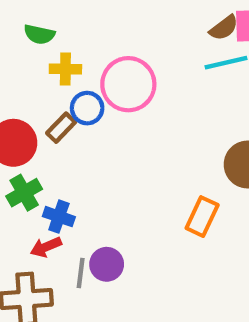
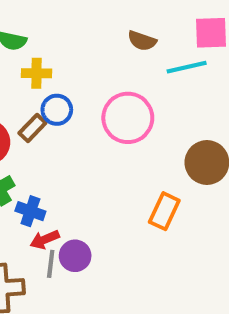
brown semicircle: (224, 28) -> (142, 41), moved, turned 56
pink circle: (128, 84) -> (128, 118), moved
red arrow: (46, 247) -> (45, 240), moved

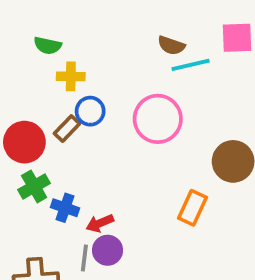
cyan line: (187, 67) -> (191, 65), moved
red arrow: (45, 240) -> (100, 223), moved

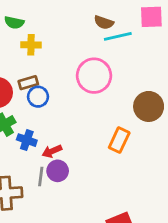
blue circle: (90, 111) -> (38, 97), moved
brown rectangle: (67, 129) -> (28, 83), turned 30

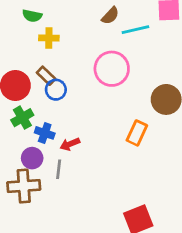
brown semicircle: (104, 22) -> (110, 16), moved, turned -66
brown rectangle: (28, 83) -> (46, 76), turned 60
purple circle: (58, 171) -> (32, 158), moved

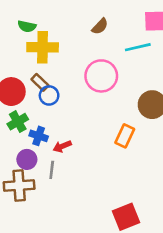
cyan line: (135, 30) -> (138, 47), moved
yellow cross: (49, 38) -> (43, 47), size x1.6

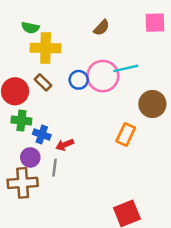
cyan line: (138, 47) -> (126, 68), moved
blue circle: (49, 95) -> (79, 80), moved
green cross: (18, 122) -> (21, 121), turned 36

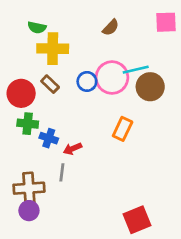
brown circle: (152, 104) -> (150, 87), moved
orange rectangle: (126, 135) -> (123, 129), moved
purple circle: (30, 157) -> (29, 211), moved

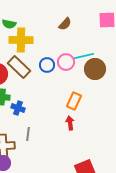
pink circle: (112, 78) -> (66, 62), size x0.7
brown rectangle: (50, 84) -> (19, 67), size x1.6
red arrow: (72, 149) -> (70, 123), moved, turned 104

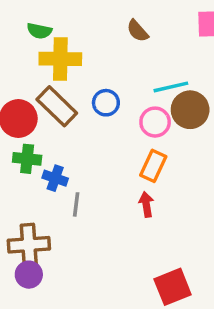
brown semicircle: (65, 24) -> (138, 31), turned 96
pink circle: (66, 62) -> (155, 122), moved
gray line: (28, 134) -> (76, 204), moved

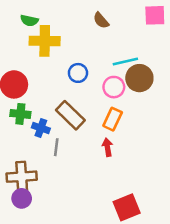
brown rectangle: (57, 106) -> (70, 115), moved

